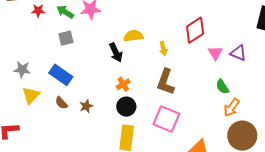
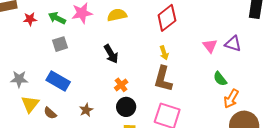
red diamond: (195, 30) -> (167, 18), moved
yellow semicircle: (133, 36) -> (117, 15), moved
yellow arrow: (163, 48) -> (164, 53), moved
brown semicircle: (61, 103) -> (50, 113), moved

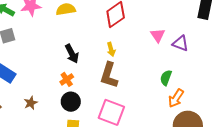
pink triangle: (210, 46) -> (158, 35), moved
black arrow: (111, 54) -> (72, 54), moved
green semicircle: (220, 79) -> (166, 78), turned 56

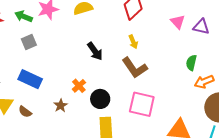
brown L-shape: (109, 75) -> (135, 68), turned -44
orange cross: (67, 79) -> (79, 86), moved
orange arrow: (176, 98) -> (204, 82), turned 42

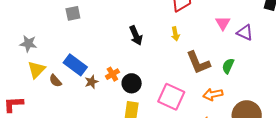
brown L-shape: (135, 68) -> (198, 63), moved
blue rectangle: (30, 79) -> (75, 65), moved
orange arrow: (204, 82) -> (213, 94), moved
orange cross: (79, 86) -> (112, 74), moved

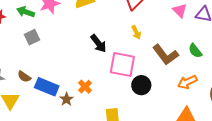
green semicircle: (228, 66) -> (195, 51), turned -49
brown semicircle: (55, 81) -> (24, 77), moved
black circle: (132, 83) -> (141, 85), moved
pink square: (171, 97) -> (122, 64), moved

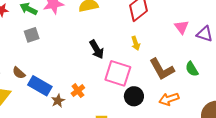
orange arrow: (187, 82) -> (169, 99), moved

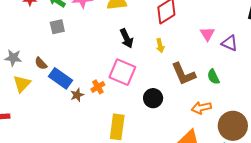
black arrow: (97, 49) -> (127, 38), moved
pink square: (118, 73) -> (122, 72), moved
orange arrow: (169, 99) -> (201, 108), moved

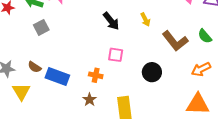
pink square: (122, 72) -> (116, 55), size x0.6
orange cross: (98, 87) -> (96, 75), turned -32
brown star: (77, 95) -> (90, 100), moved

